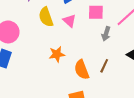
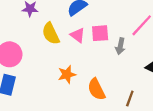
pink square: (96, 12) -> (100, 33), moved
brown line: (104, 66) -> (130, 98), moved

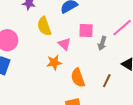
pink triangle: (78, 35) -> (64, 44), moved
brown line: (130, 98) -> (107, 81), moved

